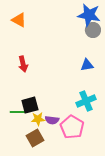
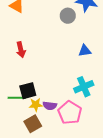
gray circle: (93, 30) -> (68, 16), moved

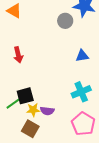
green line: (17, 98) -> (14, 103), turned -36
pink pentagon: (70, 113) -> (83, 124), moved
brown square: (33, 124) -> (30, 129), turned -30

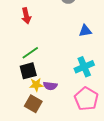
red arrow: (18, 55) -> (26, 16), moved
green line: (14, 103) -> (30, 53), moved

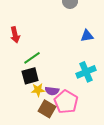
red arrow: (26, 16) -> (15, 35), moved
pink pentagon: (86, 99) -> (66, 102), moved
brown square: (33, 104) -> (47, 109), moved

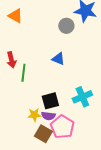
blue triangle: (87, 36) -> (58, 59), moved, turned 32
green line: (32, 58) -> (23, 73), moved, turned -48
black square: (30, 76) -> (50, 101), moved

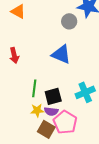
blue triangle: (58, 59) -> (61, 54), size x1.5
green line: (23, 73) -> (34, 88), moved

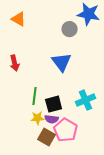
blue triangle: (61, 54) -> (62, 62), turned 30

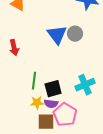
gray circle: (70, 29) -> (75, 34), moved
blue triangle: (62, 62) -> (57, 35), moved
brown square: (47, 137) -> (46, 122), turned -30

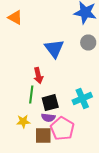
gray circle: (75, 34) -> (88, 42), moved
red arrow: (14, 48) -> (38, 76), moved
yellow star: (37, 103) -> (23, 122), moved

